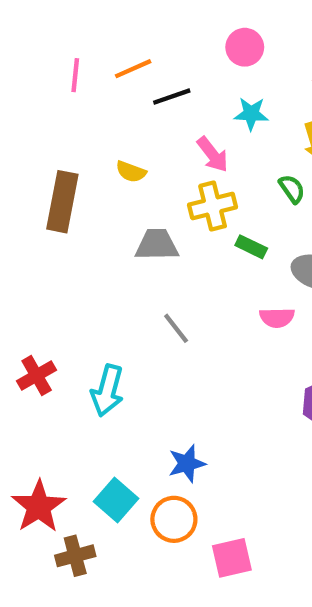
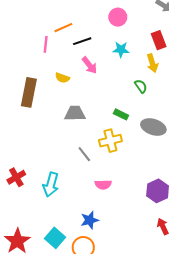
pink line: (75, 75) -> (46, 44), moved
pink arrow: (213, 155) -> (90, 65), moved
yellow cross: (213, 206) -> (110, 141), moved
pink semicircle: (277, 318) -> (103, 185), moved

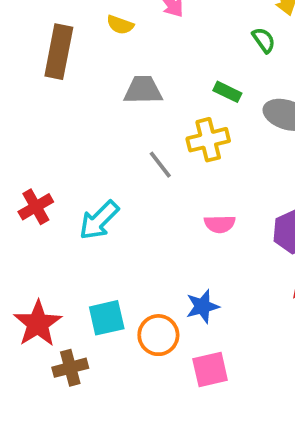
cyan arrow: (51, 185) -> (99, 220), turned 30
pink semicircle: (103, 185) -> (220, 224), moved
blue star: (90, 220) -> (202, 306), moved
cyan square: (55, 238) -> (107, 318), turned 36

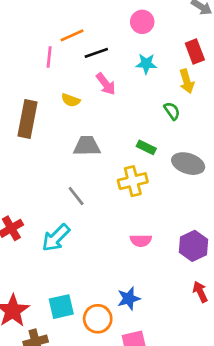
gray line: (160, 165) -> (76, 196), moved

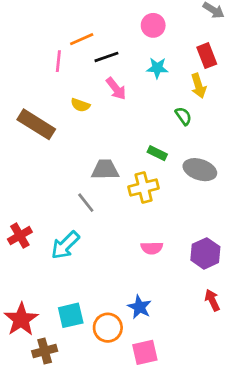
brown rectangle: (27, 119) -> (36, 124), turned -69
gray trapezoid: (87, 146) -> (105, 170), moved
blue star: (129, 299) -> (139, 307), turned -30

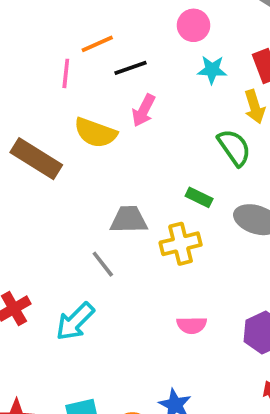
cyan star: (157, 68) -> (212, 70), moved
pink arrow: (116, 89) -> (144, 110), turned 65
yellow semicircle: (80, 105) -> (95, 133), size x1.6
green semicircle: (183, 116) -> (234, 147), size x1.5

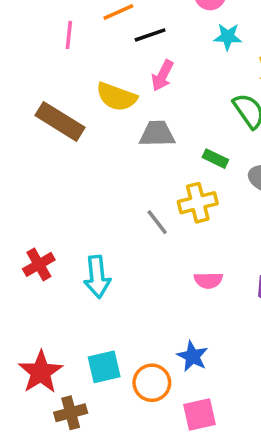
pink line: (66, 73) -> (69, 35), moved
gray trapezoid: (129, 220) -> (157, 134), moved
gray line: (103, 264) -> (157, 222), moved
cyan arrow: (75, 321) -> (97, 277), turned -51

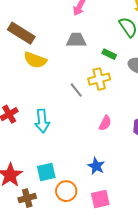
yellow semicircle: (117, 97) -> (35, 60), moved
pink semicircle: (208, 280) -> (105, 123), turned -63
orange circle: (152, 383) -> (66, 191), moved

